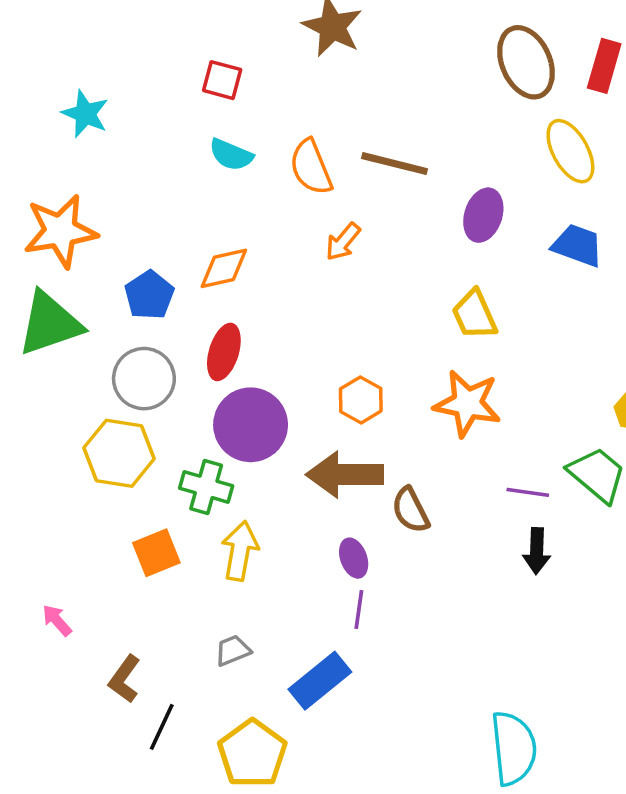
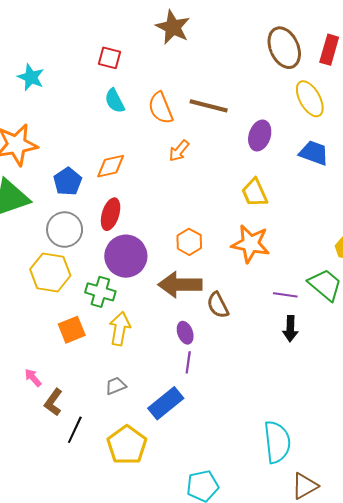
cyan semicircle: (231, 155) -> (115, 101), turned 40
pink arrow: (57, 620) -> (33, 378), moved

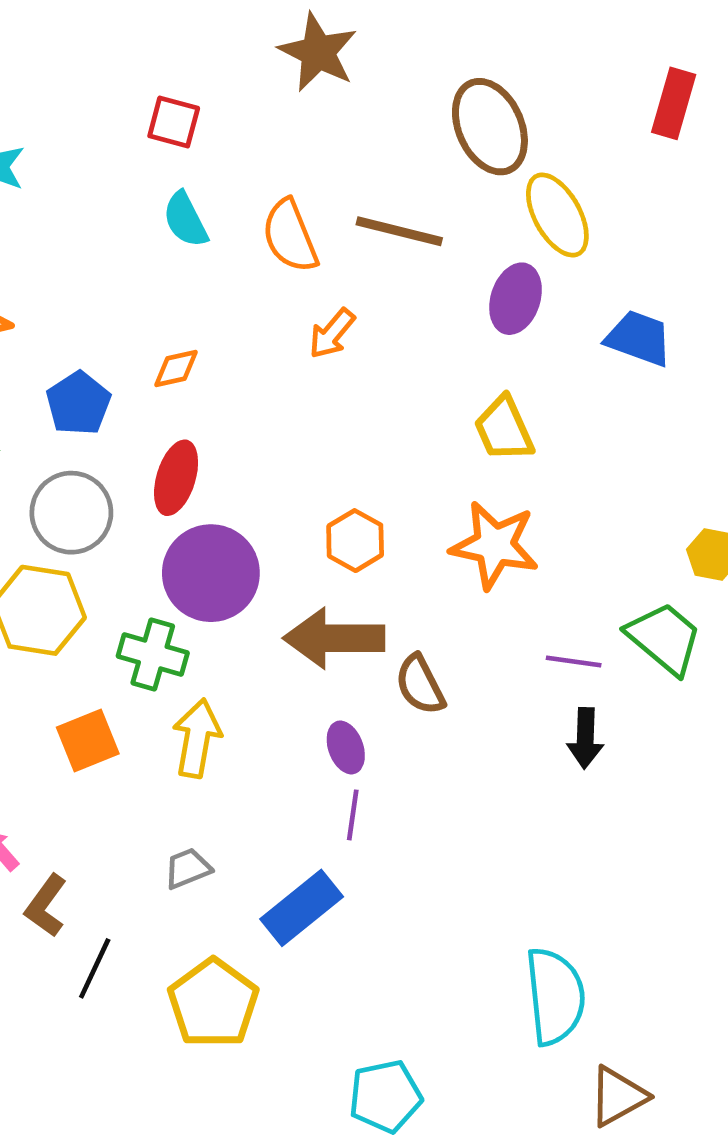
brown ellipse: (284, 48) -> (490, 127), moved
yellow ellipse: (310, 99) -> (557, 215), moved
orange diamond: (111, 166) -> (176, 368), size x0.7

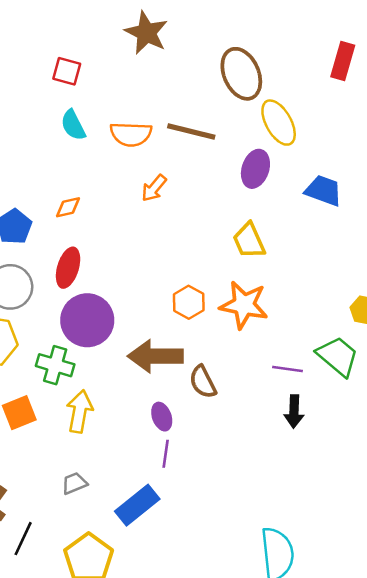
orange semicircle: (290, 236) -> (131, 134), turned -66
orange hexagon: (355, 541) -> (189, 302), moved

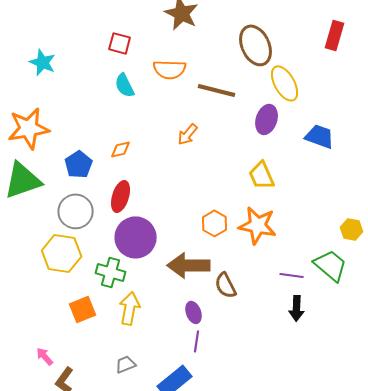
orange semicircle: (131, 134) -> (170, 69), moved

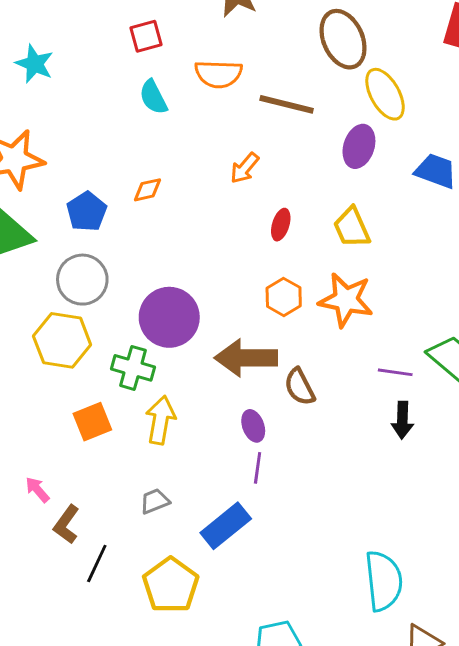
red square: (120, 43) -> (146, 36), turned -30
red ellipse: (121, 196) -> (281, 225), moved, size x0.7

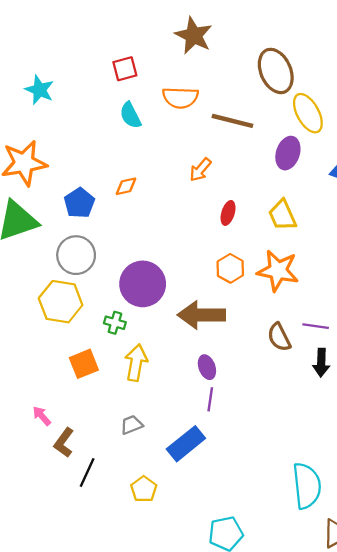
green cross: (133, 368) -> (115, 323), size x0.7
brown semicircle: (300, 387) -> (279, 337), moved
yellow pentagon: (171, 585) -> (144, 489), size x0.6

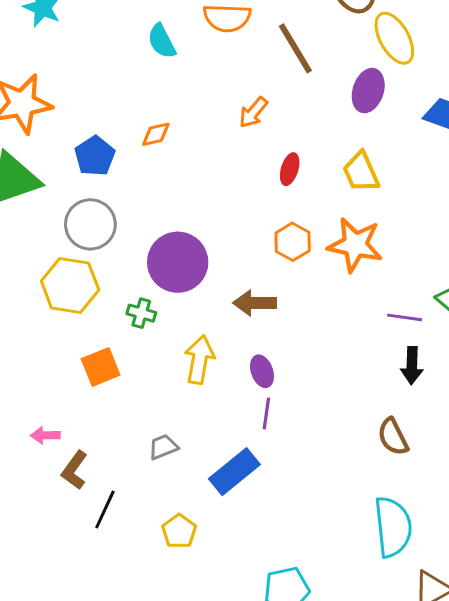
brown line: (232, 121) -> (295, 48), turned 45
brown arrow: (201, 315) -> (255, 303), size x0.7
brown semicircle: (279, 337) -> (393, 437), moved
yellow arrow: (136, 363) -> (199, 360), moved
pink arrow: (42, 416) -> (45, 435), turned -50

